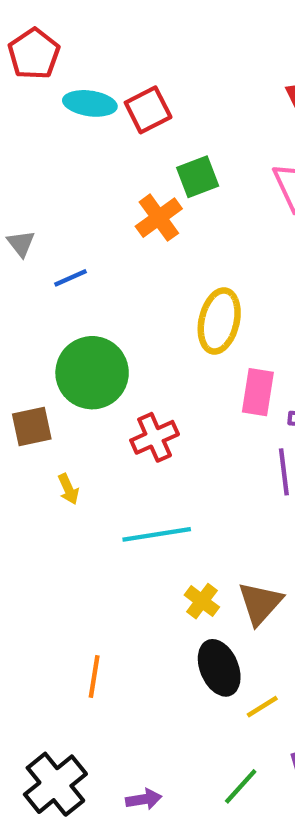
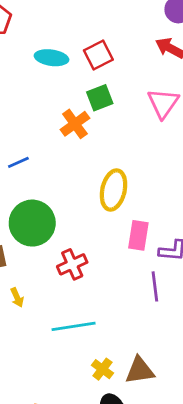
cyan ellipse: (90, 103) -> (52, 58), moved
red square: (148, 110) -> (98, 55), moved
brown triangle: (260, 603) -> (140, 370), turned 40

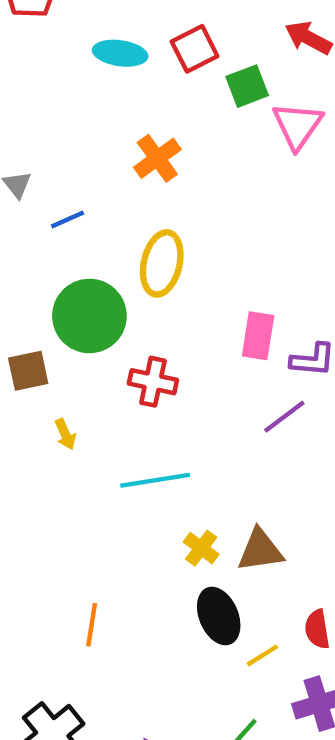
green square: (100, 98) -> (247, 86), moved
yellow ellipse: (114, 190) -> (162, 263), moved
red cross: (72, 264) -> (153, 382), turned 36
purple line: (155, 286) -> (284, 417), turned 60

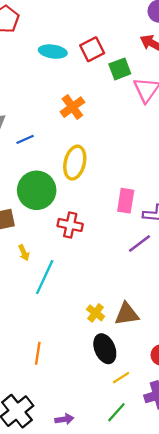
cyan line: (155, 480) -> (45, 277), moved, turned -56
yellow line: (262, 655) -> (121, 378), moved

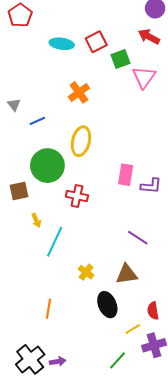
purple line: (140, 243) -> (138, 238), moved, turned 70
yellow cross: (96, 313) -> (86, 272), moved
yellow line: (121, 378) -> (133, 329), moved
purple arrow: (64, 419) -> (58, 361), moved

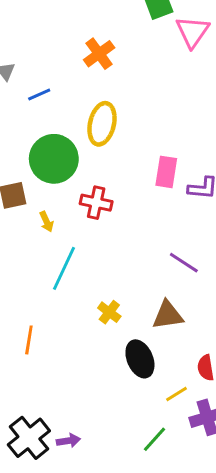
yellow arrow: (36, 220) -> (46, 222), moved
orange line: (48, 309) -> (29, 340), moved

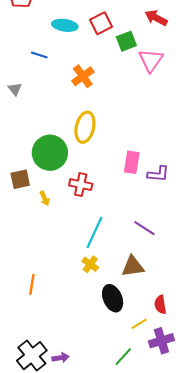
blue line: (39, 95) -> (39, 55), moved, turned 42
cyan line: (64, 268) -> (95, 232), moved

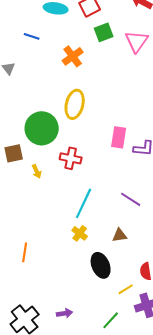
green square: (126, 41) -> (104, 32), moved
brown triangle: (133, 266) -> (120, 235), size x0.7
purple arrow: (61, 358) -> (65, 313), moved

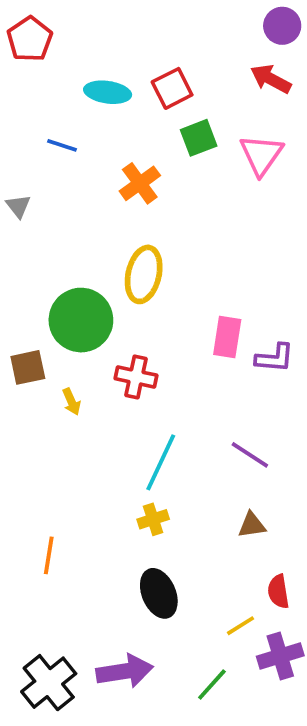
yellow cross: (80, 233) -> (153, 519), turned 35
brown triangle: (120, 235) -> (252, 525), moved
black ellipse: (101, 265) -> (159, 593), moved
purple arrow: (65, 313) -> (125, 671), size x1.8

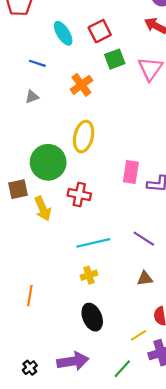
cyan ellipse: (108, 92) -> (63, 33), turned 50
gray triangle: (18, 206) -> (32, 97), moved, turned 48
yellow arrow: (71, 402) -> (43, 209), size x1.6
cyan line: (161, 462) -> (93, 243), turned 52
black cross: (49, 683) -> (30, 368), size x0.5

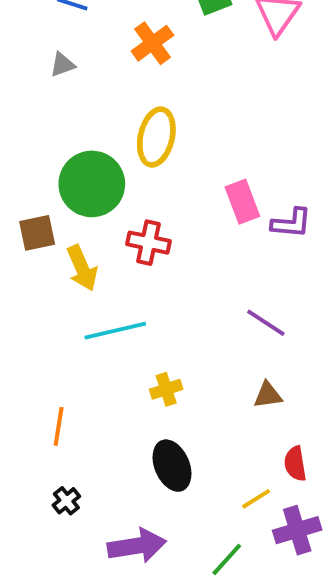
pink rectangle: (131, 172) -> (242, 202), turned -30
cyan line: (93, 243) -> (115, 331), moved
black cross: (30, 368) -> (66, 501), moved

